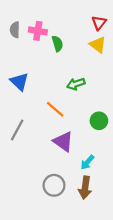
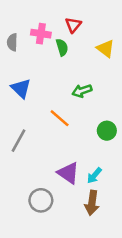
red triangle: (99, 23) -> (73, 25), moved
gray semicircle: (15, 30) -> (12, 42), moved
purple triangle: (63, 142) -> (68, 173), moved
gray circle: (54, 185) -> (41, 200), moved

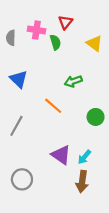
gray circle: (41, 200) -> (22, 179), moved

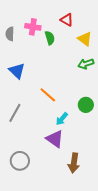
red triangle: (65, 22) -> (67, 20), moved, turned -40
green arrow: (73, 81) -> (86, 64), moved
cyan arrow: (84, 157) -> (62, 119), moved

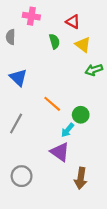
pink cross: (33, 27) -> (31, 16), moved
yellow triangle: (85, 39) -> (83, 45), moved
green circle: (86, 105) -> (81, 115), moved

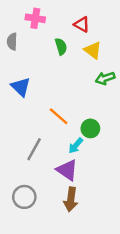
gray line: (16, 124) -> (34, 149), moved
brown arrow: (81, 178) -> (71, 199), moved

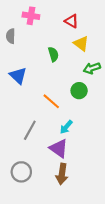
green semicircle: (61, 46) -> (53, 54), moved
green circle: (90, 128) -> (79, 91), moved

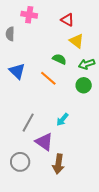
green semicircle: (53, 54) -> (59, 59), moved, turned -48
green circle: (79, 91) -> (84, 85), moved
orange line: (51, 101) -> (48, 78), moved
purple triangle: (59, 148) -> (44, 142), moved

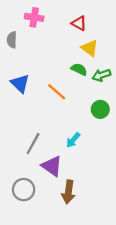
green semicircle: (59, 59) -> (79, 69), moved
green circle: (84, 85) -> (100, 109), moved

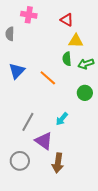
yellow triangle: (90, 48) -> (76, 41), turned -35
green semicircle: (79, 69) -> (67, 59), turned -120
blue triangle: (20, 83) -> (17, 71), turned 30

